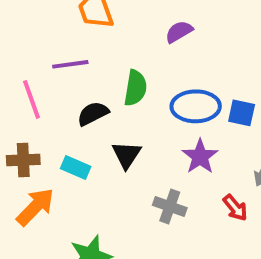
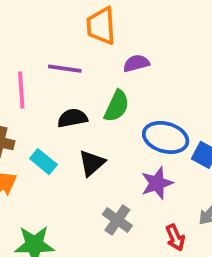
purple semicircle: (179, 32) -> (136, 63), moved

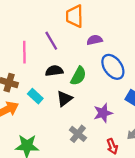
purple line: (65, 69) -> (51, 41), turned 48
green semicircle: (117, 106) -> (78, 76), moved
blue ellipse: (166, 137) -> (113, 67), moved, turned 35

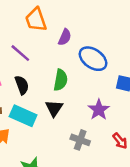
purple semicircle: (95, 40) -> (65, 37), turned 144
black semicircle: (54, 71) -> (22, 85), moved, turned 96
cyan rectangle: (35, 96) -> (23, 116), size x1.5

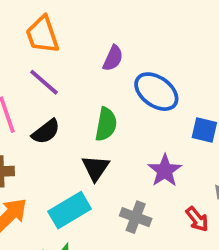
orange trapezoid: (36, 20) -> (42, 35), moved
black semicircle: (22, 85) -> (46, 132), turned 72
cyan rectangle: (23, 116) -> (70, 210), moved, turned -55

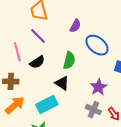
black triangle: (96, 168) -> (62, 83), turned -35
gray cross: (136, 217) -> (93, 110), moved

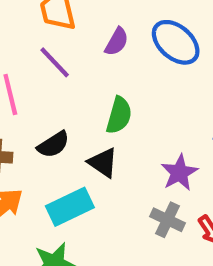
purple semicircle: (75, 26) -> (117, 42), moved
blue ellipse: (97, 45) -> (176, 42), moved
black semicircle: (37, 62) -> (53, 145), moved

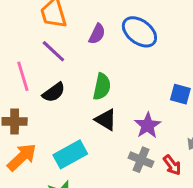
black semicircle: (53, 145) -> (54, 92), moved
black triangle: (103, 163) -> (106, 120), moved

